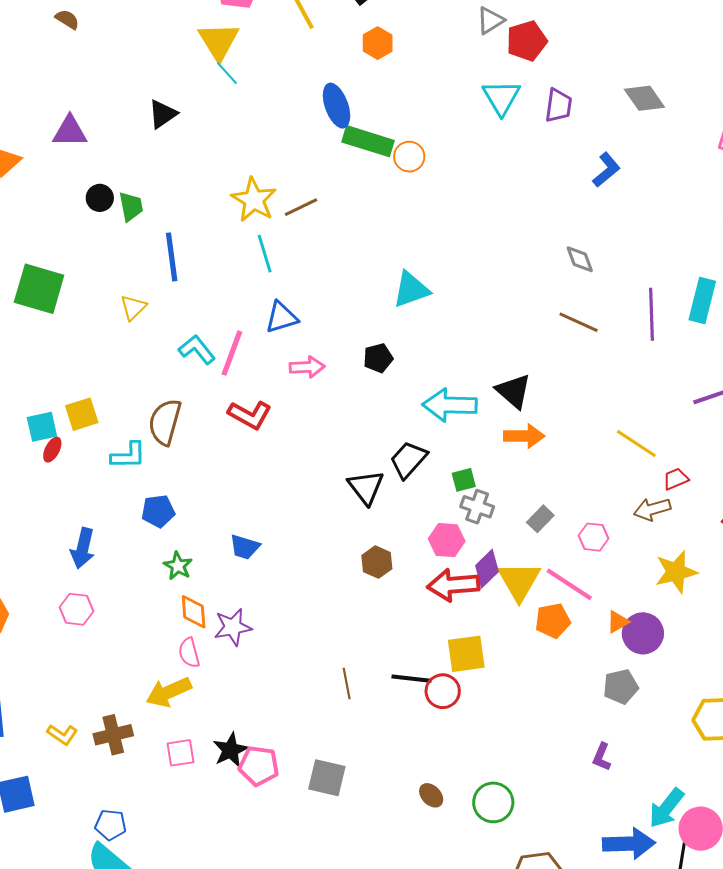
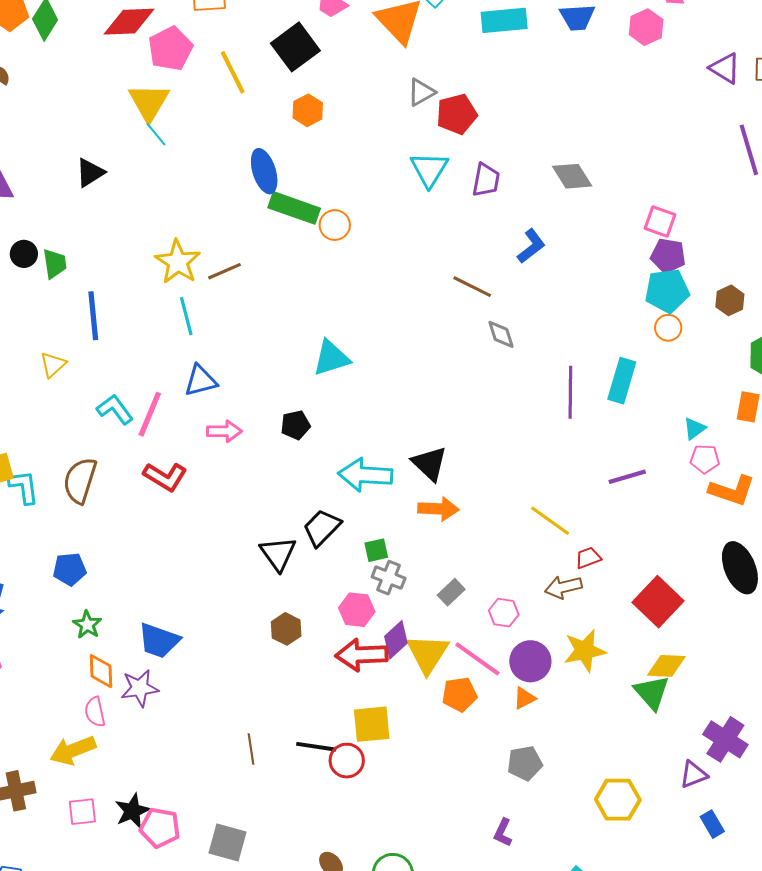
brown line: (579, 322) -> (472, 287), moved
cyan L-shape: (128, 456) -> (24, 487), moved, turned -99
blue trapezoid: (245, 547) -> (159, 641), moved, size x1.4
purple circle: (643, 633) -> (530, 661), moved

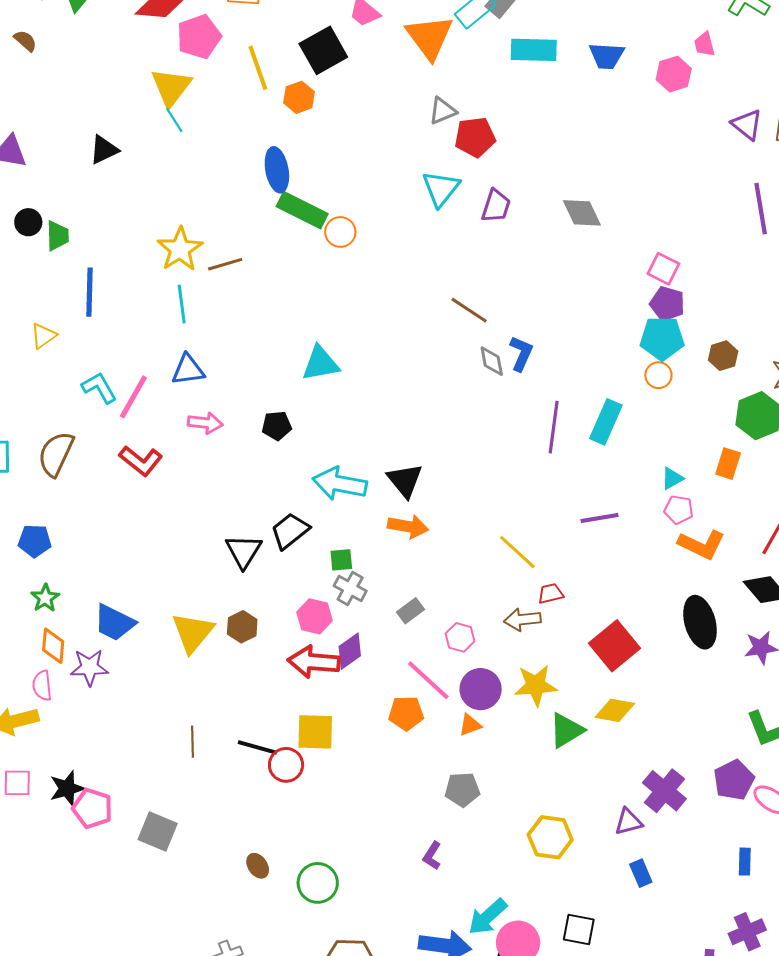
orange hexagon: (308, 110) -> (299, 97), moved
blue L-shape: (531, 246) -> (521, 353), moved, turned -36
yellow triangle: (428, 654) -> (193, 632), moved
green triangle: (652, 692) -> (566, 730), moved, turned 33

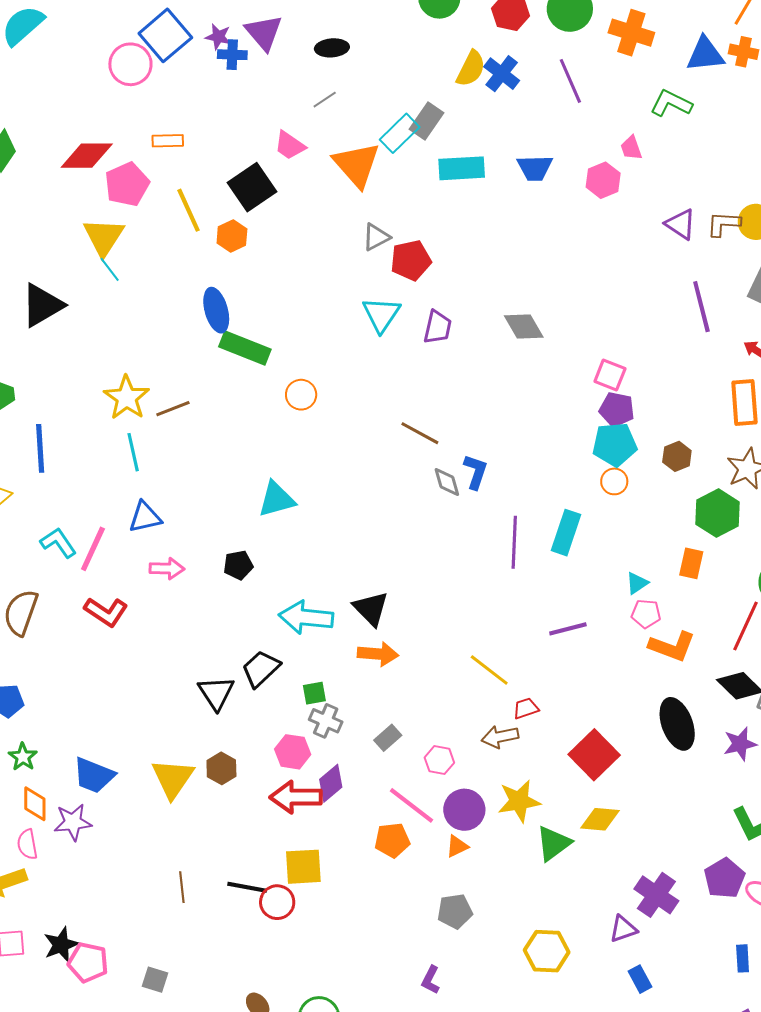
black triangle: (104, 150) -> (42, 305), size x1.5
orange circle: (340, 232) -> (301, 395), moved
gray square: (158, 831) -> (155, 980), size x0.7

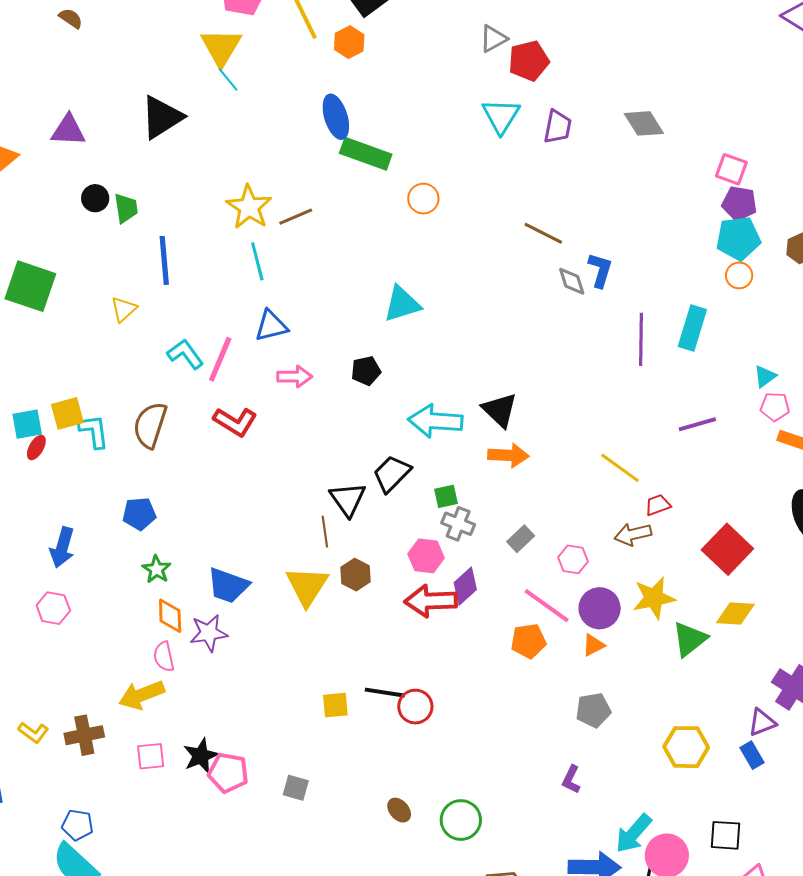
yellow square: (303, 867) -> (335, 705), moved, size x0.7
brown line: (182, 887) -> (325, 532), moved
blue rectangle: (640, 979) -> (752, 755), moved

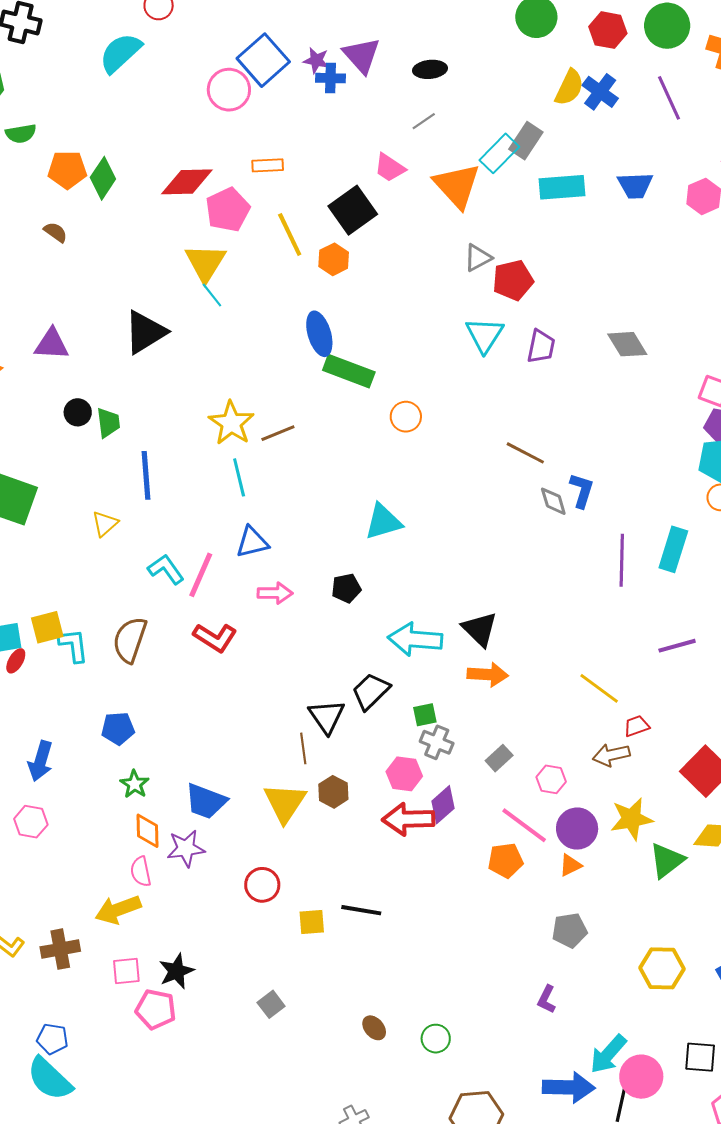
red circle: (415, 707) -> (262, 885), moved
pink pentagon: (228, 773) -> (156, 1009), moved
gray square: (296, 788) -> (271, 1004), turned 36
green circle: (461, 820) -> (436, 1039), size x0.7

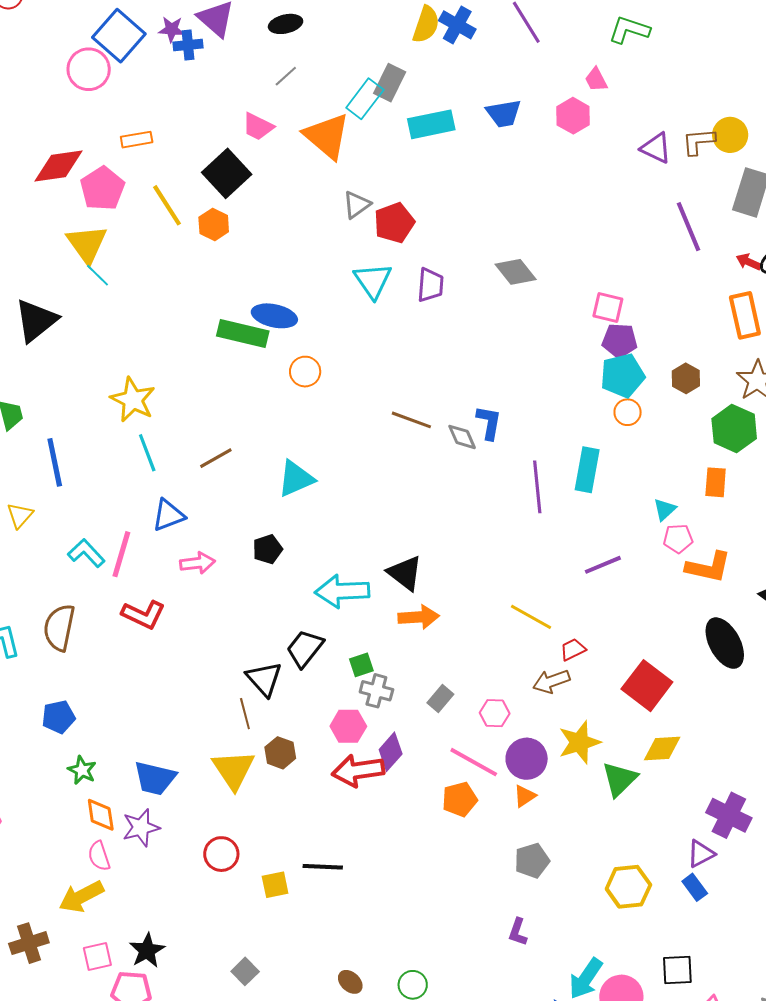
blue ellipse: (319, 334) -> (274, 316), moved, turned -54
brown line: (278, 433) -> (216, 458), moved
brown line: (525, 453) -> (411, 420), moved

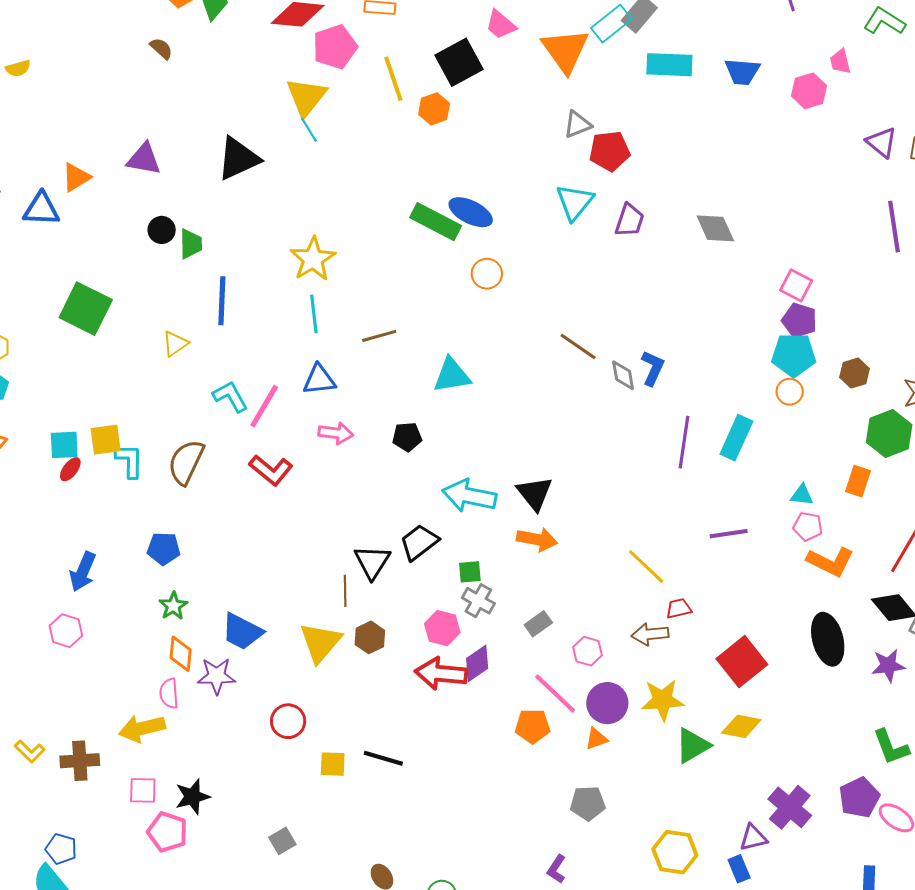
cyan triangle: (665, 510) -> (802, 495), turned 35

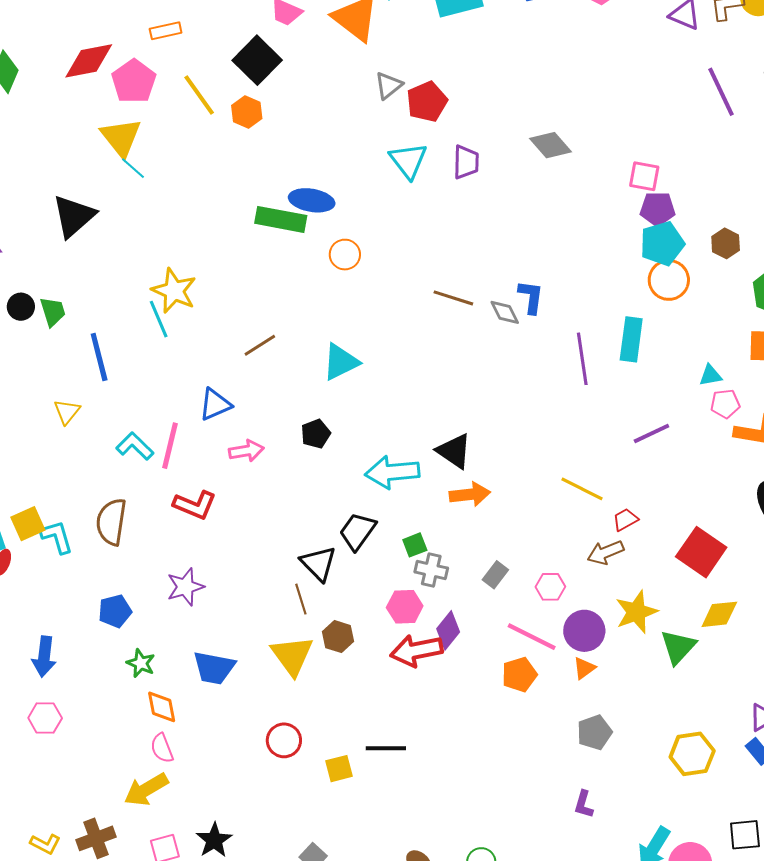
cyan line: (314, 314) -> (159, 319), moved
orange circle: (790, 392) -> (669, 280), size x1.5
purple star: (217, 676) -> (185, 587), moved

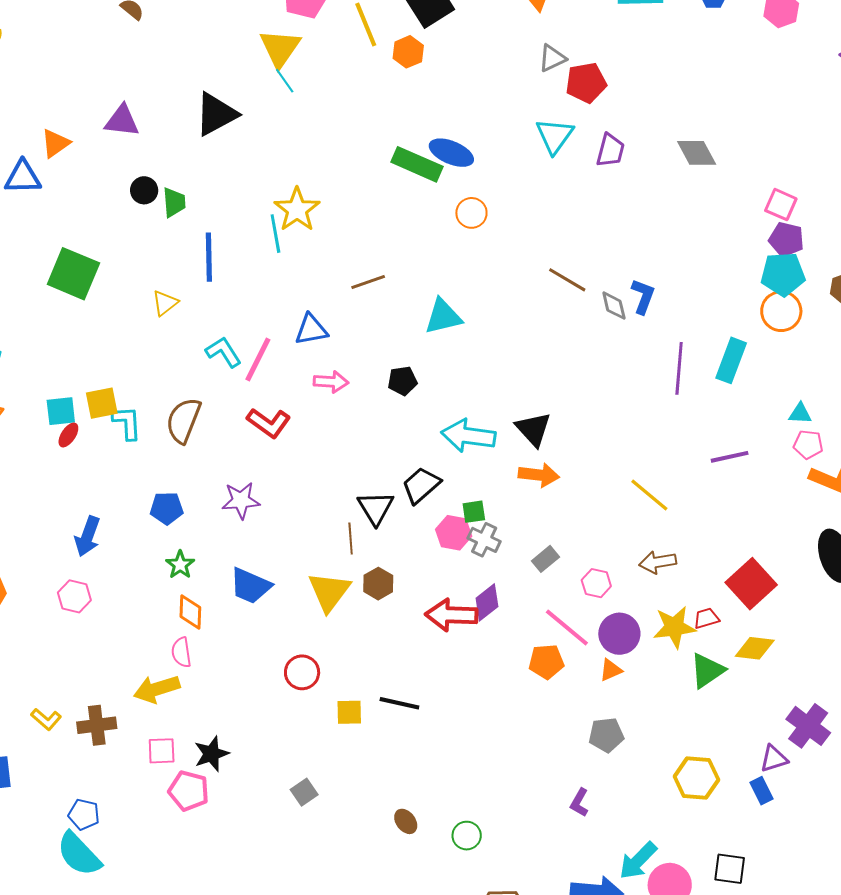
red trapezoid: (625, 520) -> (706, 618), moved
pink hexagon: (405, 607) -> (454, 533), moved

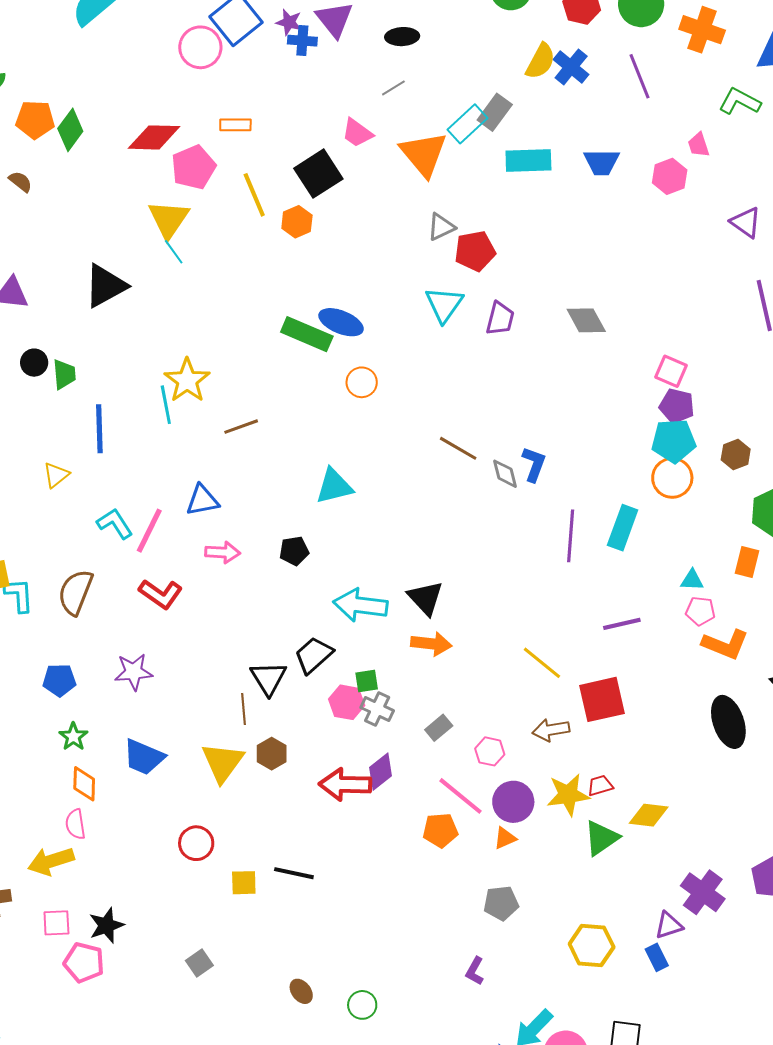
brown line: (368, 282) -> (241, 427), moved
red square: (751, 584) -> (602, 699), moved, turned 30

